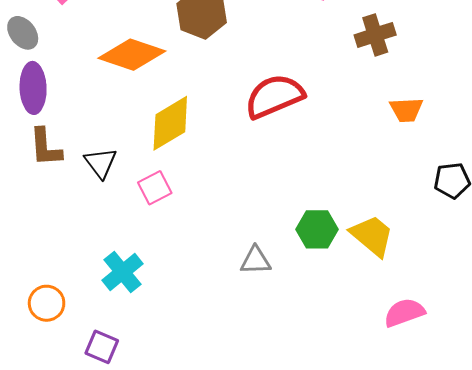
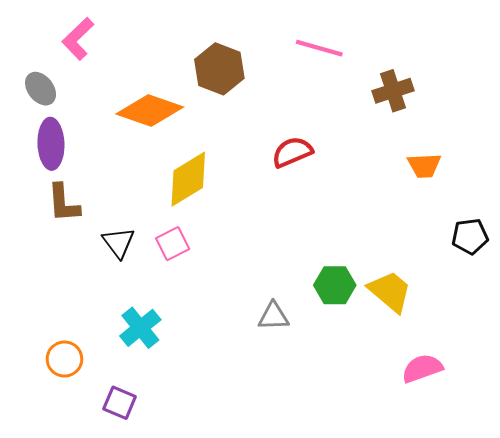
red semicircle: (274, 96) -> (292, 152), size x0.7
black triangle: (101, 163) -> (119, 243), moved

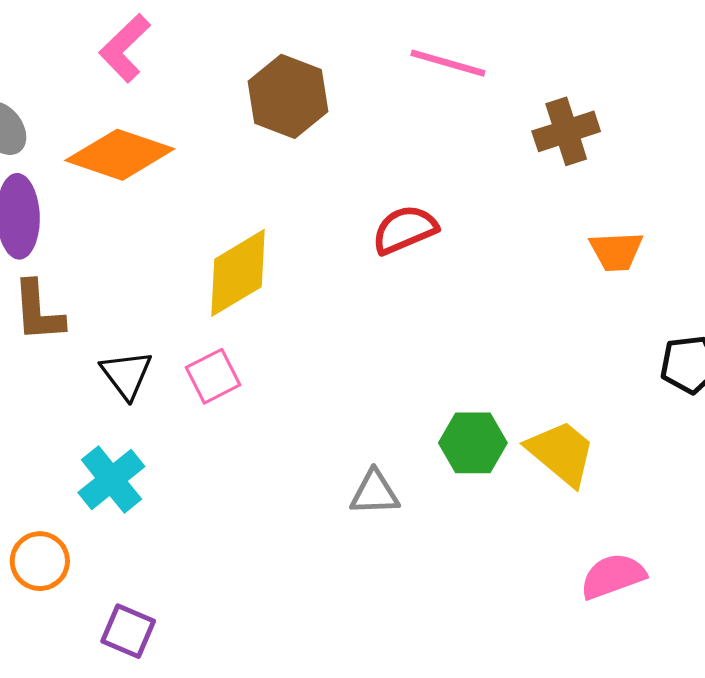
pink L-shape: (78, 39) -> (125, 48), moved
orange diamond: (150, 110) -> (120, 155), moved
cyan cross: (140, 328) -> (111, 479), moved

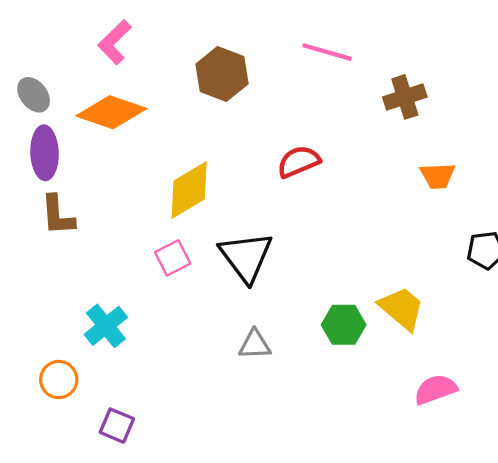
black triangle: (126, 375) -> (246, 257), moved, size x1.6
green hexagon: (473, 443) -> (344, 325), moved
gray triangle: (375, 493) -> (255, 344), moved

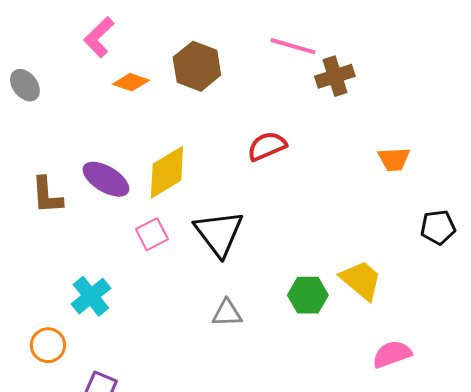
brown cross: (405, 97) -> (335, 76), moved
orange diamond: (111, 112) -> (131, 82), moved, size x0.6
purple ellipse: (45, 153) -> (106, 179), moved, turned -57

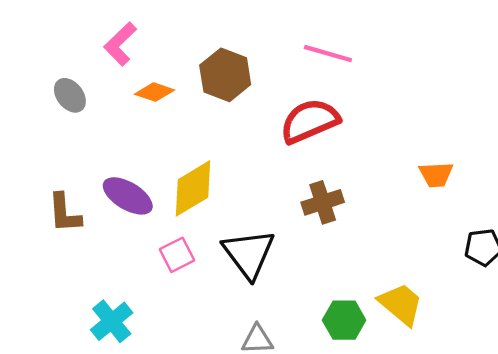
brown cross: (335, 76) -> (323, 202), moved
gray ellipse: (25, 85) -> (70, 95), moved
red semicircle: (267, 146) -> (310, 121), moved, size x1.4

